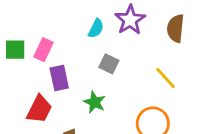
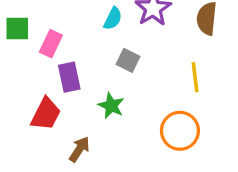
green square: (15, 50) -> (17, 29), moved
yellow line: (166, 78) -> (195, 77), turned 35

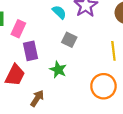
cyan semicircle: (113, 18) -> (59, 12), turned -72

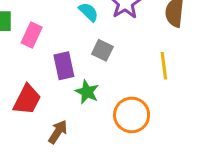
purple rectangle: (30, 51) -> (64, 66), moved
orange circle: (103, 86) -> (132, 115), moved

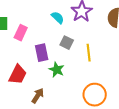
yellow line: (164, 66) -> (89, 53), moved
orange circle: (132, 115) -> (95, 95), moved

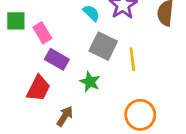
pink rectangle: (21, 33) -> (42, 33), turned -56
gray square: (67, 43) -> (103, 46), size x1.5
purple rectangle: (42, 53) -> (57, 59), moved, turned -48

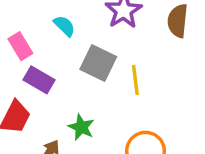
cyan semicircle: (91, 13) -> (64, 26), moved
green star: (90, 82) -> (81, 127), moved

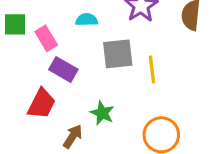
cyan semicircle: (64, 26) -> (87, 20), turned -45
gray square: (98, 63) -> (118, 54), turned -32

